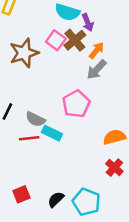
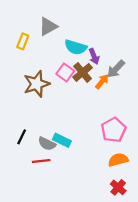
gray arrow: (97, 70) -> (116, 69), moved
pink pentagon: (76, 104) -> (114, 130), moved
cyan rectangle: (52, 133) -> (62, 140), moved

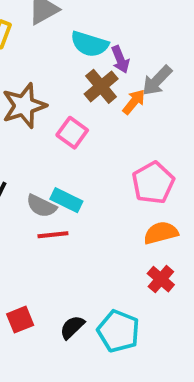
pink square: (65, 72) -> (72, 133), moved
red line: (41, 161) -> (53, 235), moved

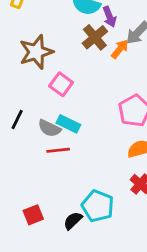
pink square: (72, 133) -> (61, 84), moved
cyan pentagon: (118, 331) -> (98, 206), moved

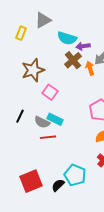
purple arrow: (110, 17) -> (83, 46), turned 104
orange arrow: (120, 49) -> (90, 68), turned -56
red square: (33, 215) -> (31, 181), size x1.6

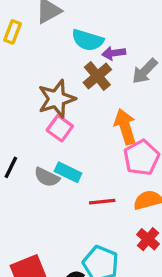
orange arrow: (90, 68) -> (125, 127), moved, size x1.5
brown star: (33, 70) -> (57, 99), moved
red line: (48, 137) -> (102, 202), moved

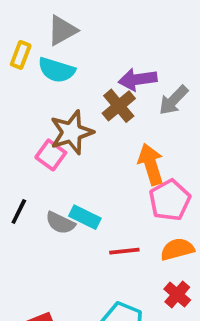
cyan semicircle: (88, 40) -> (56, 70), moved
purple arrow: (114, 53) -> (138, 79), size x1.4
pink square: (60, 128) -> (51, 155), moved

